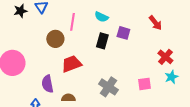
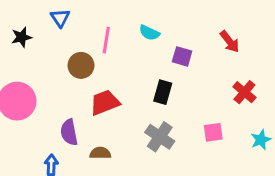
black star: (20, 11) -> (22, 37), moved
black rectangle: (102, 41) -> (163, 92), moved
cyan star: (171, 77) -> (261, 140), moved

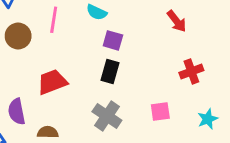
purple square: (182, 56) -> (113, 40), moved
brown circle: (81, 65) -> (18, 36), moved
red cross: (244, 92) -> (191, 72), turned 30

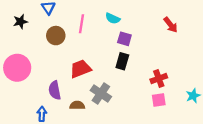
red cross: (191, 72) -> (159, 78), moved
pink square: (160, 112) -> (159, 100), moved
gray cross: (107, 116) -> (101, 94), moved

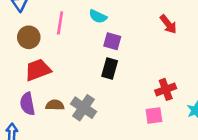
red trapezoid: (80, 69) -> (38, 70), moved
red cross: (159, 78) -> (166, 89), moved
brown semicircle: (77, 105) -> (55, 105), moved

